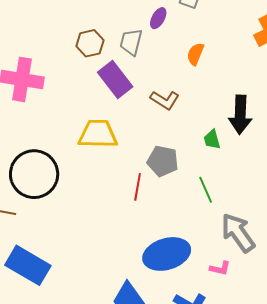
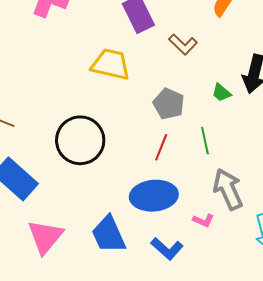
green trapezoid: (212, 140) -> (221, 93), turned -45
black circle: (34, 174) -> (80, 140), moved
red line: (138, 187) -> (161, 147), moved

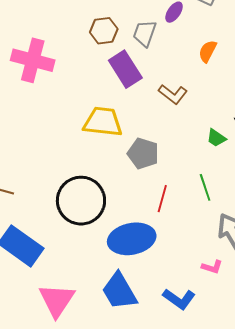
gray pentagon: (169, 104) -> (143, 153), moved
blue ellipse: (154, 196) -> (132, 239), moved

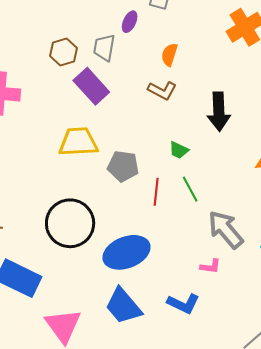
brown L-shape: (173, 94) -> (162, 91), moved
green trapezoid: (216, 138) -> (179, 150), moved
red line: (162, 199) -> (156, 192), moved

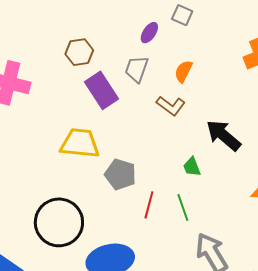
gray trapezoid: (104, 48) -> (137, 69), moved
black arrow: (219, 112) -> (223, 135), turned 123
green trapezoid: (179, 150) -> (192, 167), moved, turned 35

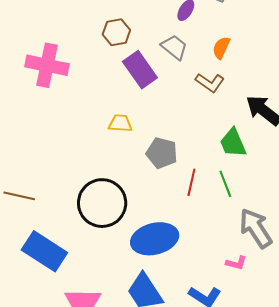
gray trapezoid: (137, 69) -> (174, 47), turned 112
yellow trapezoid: (80, 143) -> (120, 123), size x0.6
green trapezoid: (192, 167) -> (233, 143), size x1.5

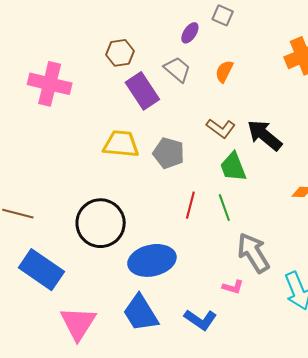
brown L-shape: (210, 83) -> (221, 128), moved
yellow trapezoid: (120, 123) -> (121, 144), size x1.5
gray pentagon: (162, 153) -> (169, 153), moved

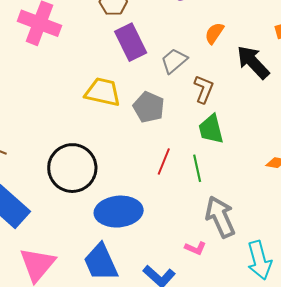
gray trapezoid: (177, 69) -> (174, 61), moved, turned -88
brown L-shape: (221, 128) -> (204, 89), turned -112
black arrow: (265, 135) -> (253, 62), moved

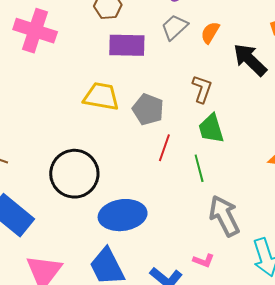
purple rectangle: (131, 42) -> (127, 45), turned -60
gray trapezoid: (174, 61) -> (175, 27), moved
red line: (164, 161) -> (164, 148), moved
pink L-shape: (195, 248) -> (204, 261), moved

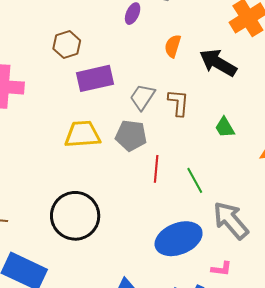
gray trapezoid: (175, 27) -> (143, 97), moved
green trapezoid: (211, 128) -> (225, 127), moved, size x0.7
blue ellipse: (123, 215) -> (179, 239), moved

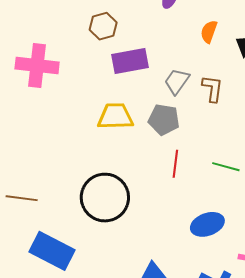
red line: (156, 169) -> (175, 164), moved
green line: (195, 180) -> (226, 167), turned -48
blue ellipse: (179, 239) -> (207, 224), size x0.7

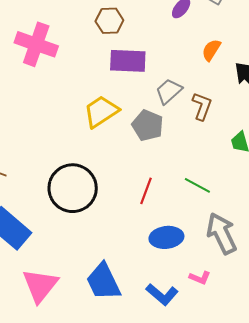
yellow trapezoid: (115, 116) -> (101, 112), turned -45
red line: (175, 164) -> (146, 191), moved

